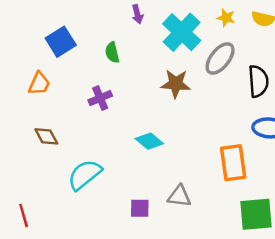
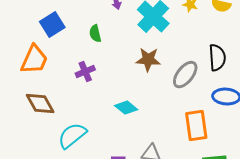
gray ellipse: (220, 58) -> (185, 75), moved
orange trapezoid: (39, 84) -> (34, 60), size x1.5
brown diamond: (46, 136) -> (40, 104), size x1.4

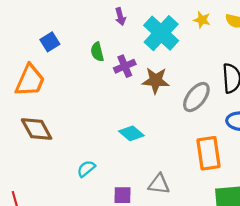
blue square: (52, 25) -> (50, 42), size x0.7
purple cross: (85, 72) -> (125, 66), moved
cyan semicircle: (72, 136) -> (86, 169), moved, size x0.6

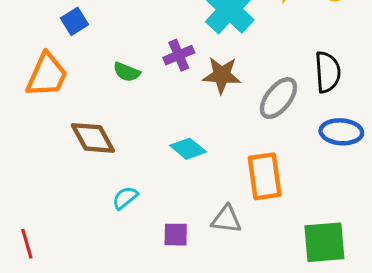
green semicircle: (97, 52) -> (127, 72), moved, turned -54
brown diamond: (37, 129) -> (93, 138), moved
orange rectangle: (209, 153) -> (265, 176), moved

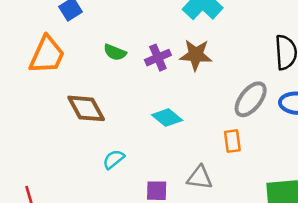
purple cross: (179, 55) -> (158, 58), moved
gray ellipse: (278, 98) -> (251, 99), moved
orange rectangle: (265, 176) -> (232, 141), size x0.6

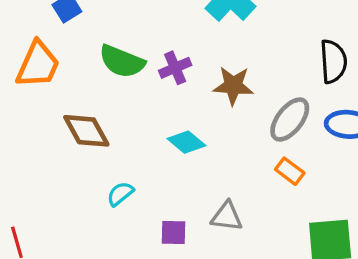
green semicircle: (115, 52) -> (122, 61), size x1.6
brown star: (196, 55) -> (233, 86), moved
orange rectangle: (232, 141) -> (290, 171), moved, turned -45

